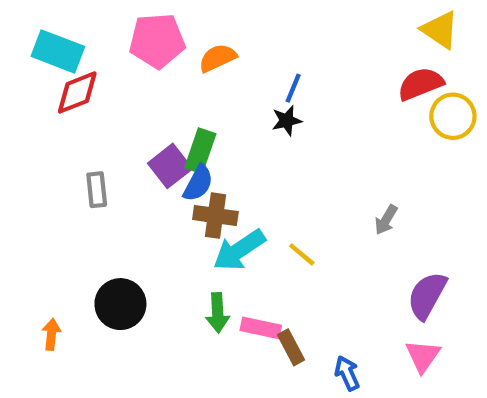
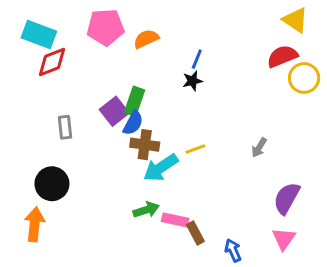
yellow line: (302, 254) -> (195, 149), moved, turned -60
black circle: (120, 304) -> (52, 184), moved
green arrow: (218, 313) -> (146, 210), turned -105
orange arrow: (51, 334) -> (35, 224), size x1.6

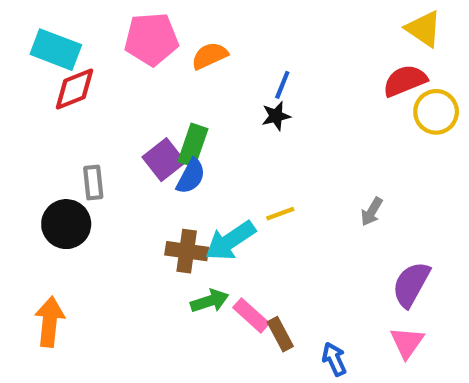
brown cross: (145, 145) -> (187, 251), moved
black circle: (52, 184) -> (66, 224), moved
pink rectangle: (175, 220) -> (251, 315), turned 30

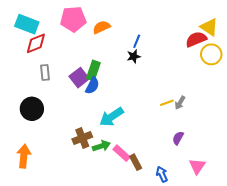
yellow triangle: (424, 29) -> (209, 27), moved
gray rectangle: (93, 183) -> (45, 73), moved
yellow line: (280, 214) -> (167, 103), moved
brown cross: (187, 251) -> (82, 138), moved, turned -30
purple semicircle: (411, 284) -> (178, 138), moved, size x0.6

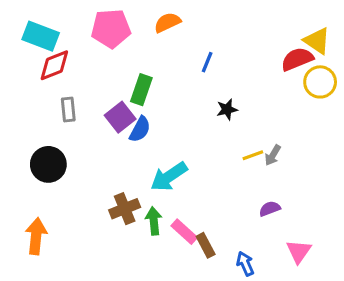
orange semicircle: (101, 27) -> (167, 22), moved
black star: (134, 56) -> (227, 109), moved
green rectangle: (93, 70) -> (141, 90), moved
purple semicircle: (178, 138) -> (270, 209), turned 40
green arrow: (101, 146) -> (154, 221), turned -78

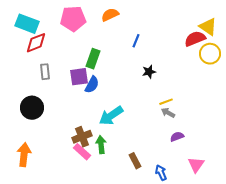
purple square: (120, 117) -> (79, 77), turned 30
gray arrow: (273, 155) -> (168, 113), moved, turned 88
pink rectangle: (184, 232) -> (82, 152), moved

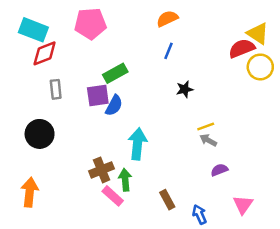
orange semicircle: (110, 15) -> (167, 19), moved
green rectangle: (93, 59) -> (115, 73), turned 42
cyan arrow: (111, 116) -> (138, 144), turned 130
pink rectangle: (82, 152) -> (113, 196), moved

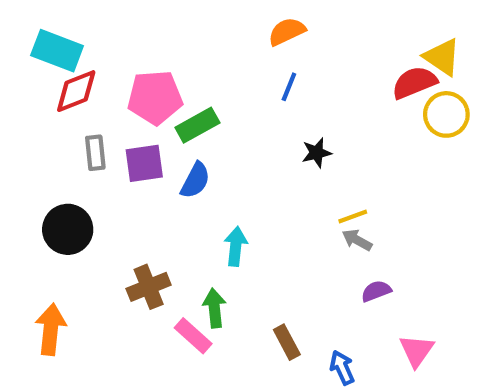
pink pentagon: (90, 24) -> (155, 97), moved
purple square: (98, 95) -> (144, 163), moved
cyan arrow: (138, 144) -> (236, 246), size x0.7
brown cross: (102, 170) -> (149, 287), moved

